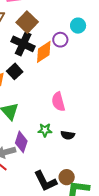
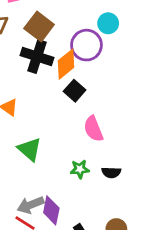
purple circle: (60, 40) -> (86, 45), size x1.5
black square: (15, 71) -> (75, 91), moved
purple diamond: (21, 142) -> (51, 210), moved

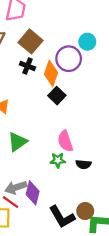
black cross: (37, 57) -> (28, 66), size x0.6
orange diamond: (66, 64) -> (51, 73), turned -35
pink semicircle: (93, 129) -> (65, 141), moved
green triangle: (30, 149) -> (17, 142), turned 40

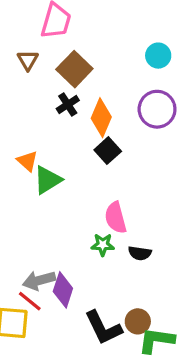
cyan circle: (87, 42) -> (158, 56), moved
purple circle: (69, 59) -> (157, 109), moved
black cross: (28, 66) -> (68, 105), turned 32
green triangle: (17, 142) -> (48, 180), moved

